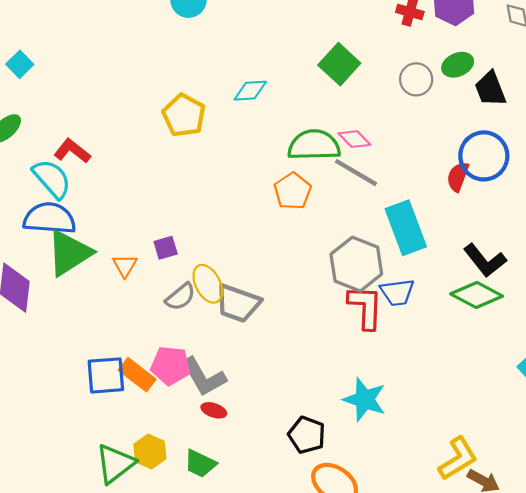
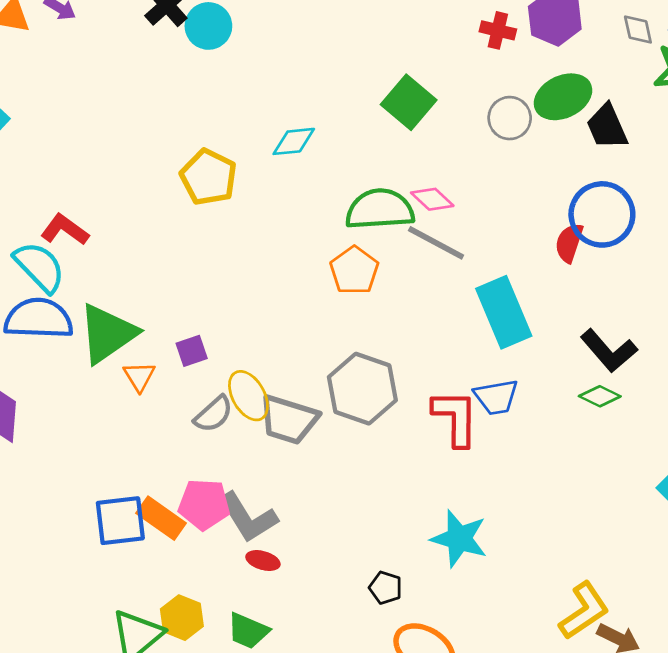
green ellipse: (458, 65) -> (563, 97), size x1.4
green triangle: (69, 253) -> (107, 334), moved
gray hexagon: (356, 264) -> (362, 389), moved
green diamond: (477, 295) -> (600, 396), size x0.6
black pentagon: (307, 435) -> (386, 588), size x0.7

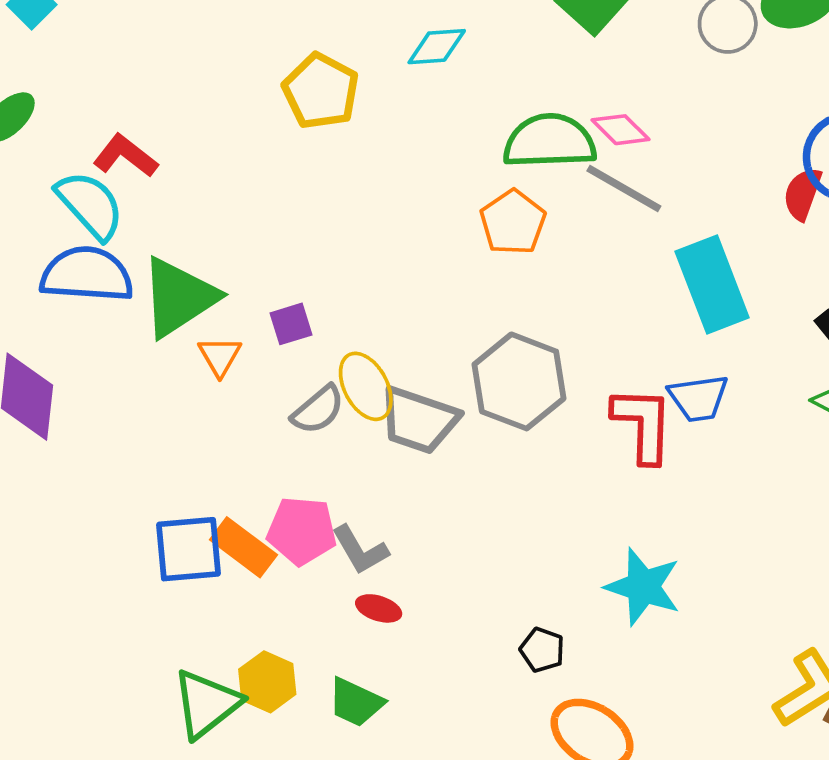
gray L-shape: (248, 517) -> (360, 550), size x0.7

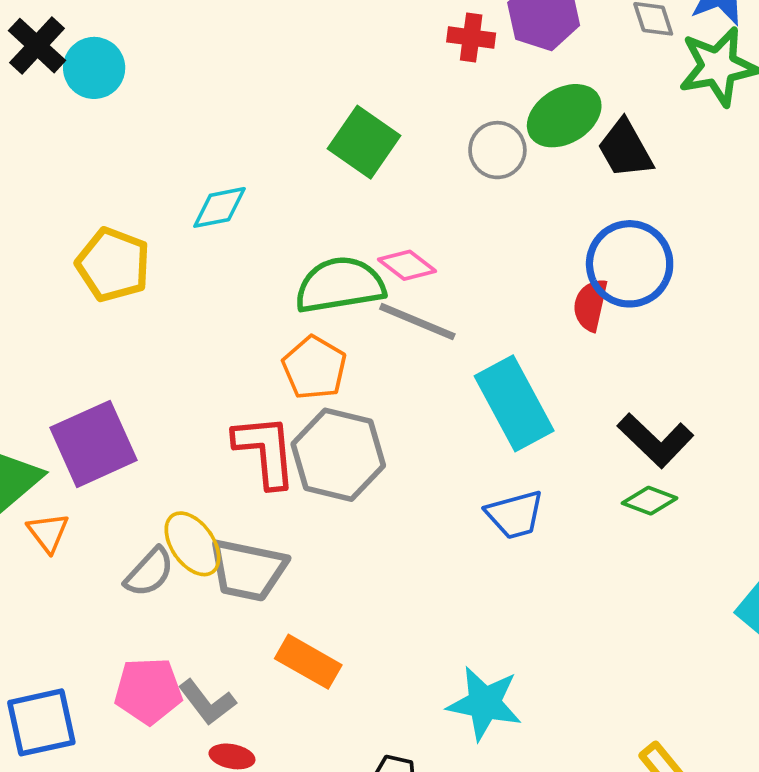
purple square: (291, 324) -> (93, 444), moved, size x2.0
gray hexagon: (519, 381) -> (338, 455), moved
red L-shape: (643, 424) -> (265, 451), moved
orange rectangle: (243, 547) -> (308, 662), moved

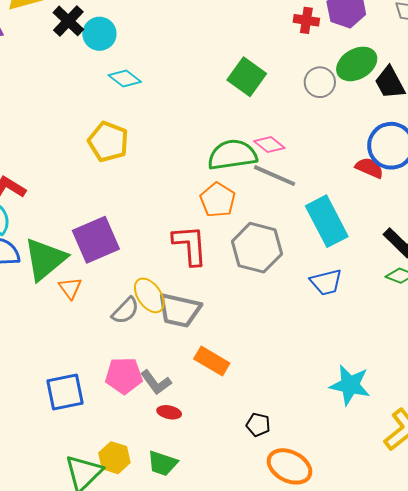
cyan diamond: (220, 207) -> (125, 79), moved, turned 48
red semicircle: (590, 305) -> (369, 168), turned 100
gray hexagon: (338, 455) -> (257, 248), moved
cyan star: (484, 703) -> (350, 385), moved

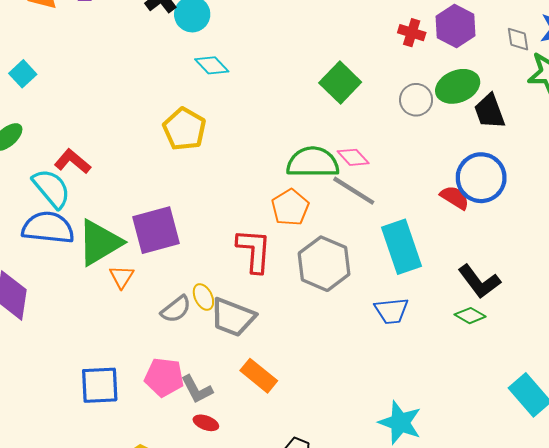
yellow ellipse: (149, 295) -> (203, 297), size x0.7

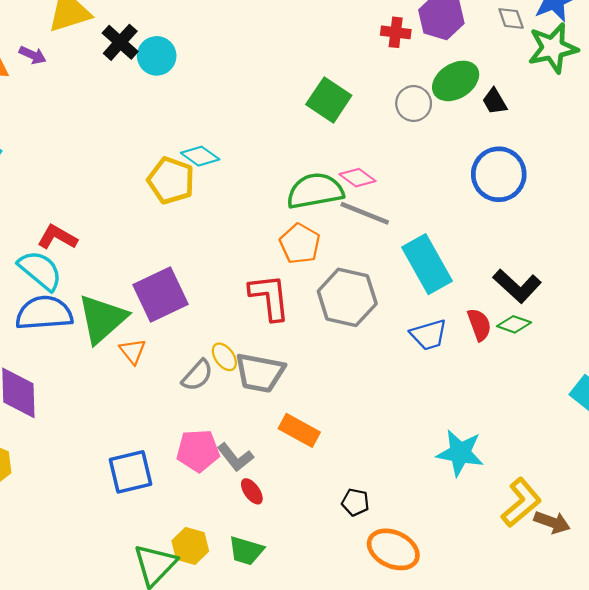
cyan diamond: (212, 65) -> (200, 156), moved
black trapezoid: (490, 111) -> (495, 101), size x0.7
red semicircle: (455, 198) -> (479, 325), moved, turned 48
red ellipse: (206, 423) -> (252, 491), turned 45

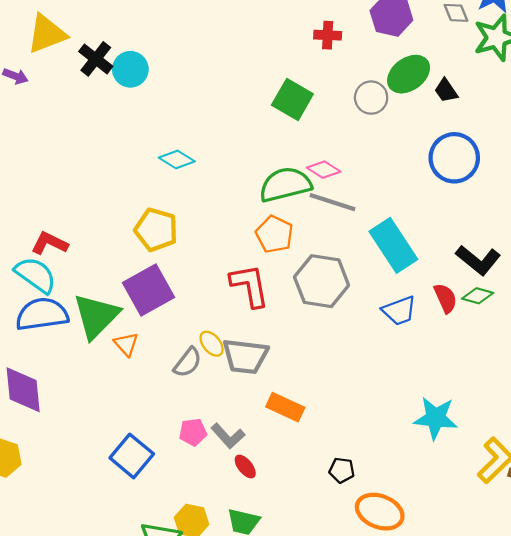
red cross: (396, 32) -> (328, 35), moved
yellow pentagon: (171, 180) -> (156, 230), moved
pink pentagon: (198, 451) -> (193, 432), size x0.7
blue square: (130, 472) -> (132, 456), turned -33

